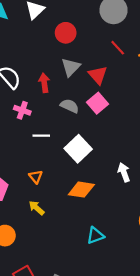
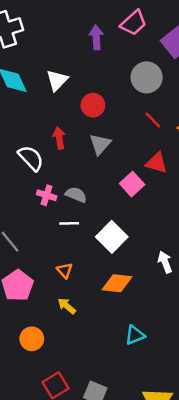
red triangle: (98, 75) -> (157, 163), moved, turned -30
red arrow: (44, 83) -> (59, 138), moved
gray semicircle: (70, 106) -> (76, 195), moved

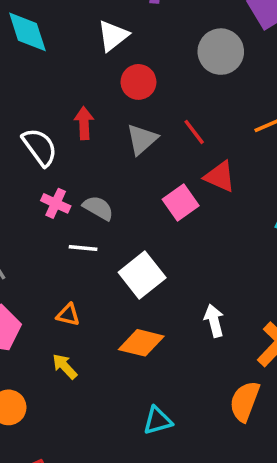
white triangle: (57, 80) -> (113, 36), moved
red line: (153, 120) -> (194, 132), moved
orange triangle: (65, 270) -> (68, 315), turned -42

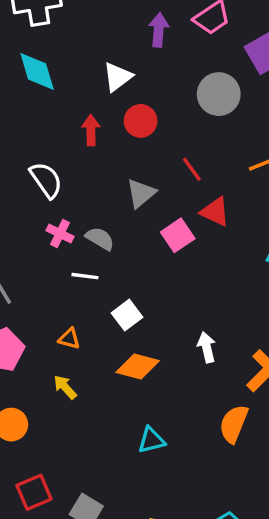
red arrow: (84, 123) -> (91, 130), moved
gray triangle: (142, 139) -> (141, 193), moved
white square: (142, 275) -> (127, 315), moved, size x0.7

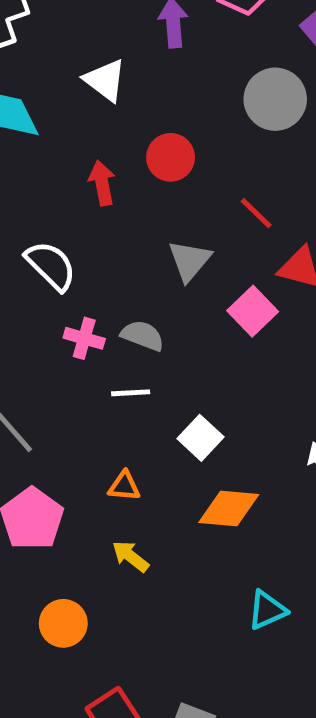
white triangle: (117, 77) -> (105, 80), moved, turned -36

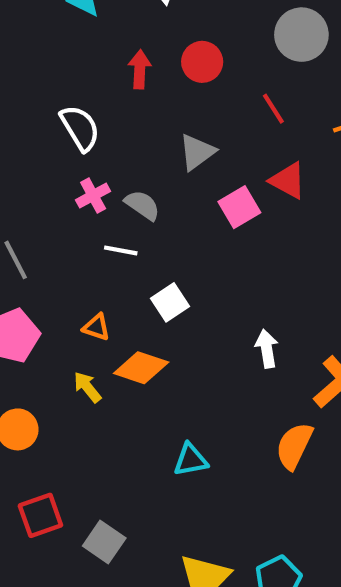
red line: (256, 213) -> (273, 109), moved
pink cross: (84, 338) -> (93, 196), turned 32
orange diamond: (229, 509) -> (141, 368), moved

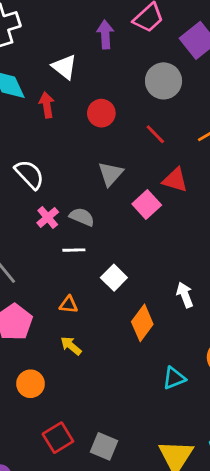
red arrow: (140, 69) -> (47, 105), moved
orange diamond: (141, 368) -> (142, 323), moved, turned -60
cyan triangle: (191, 460) -> (174, 378), moved

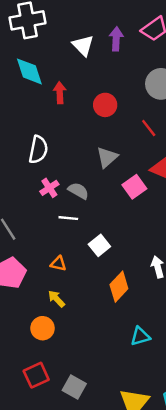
white triangle: (64, 67) -> (83, 45), moved
white semicircle: (29, 174) -> (38, 150), turned 48
orange circle: (31, 384) -> (43, 328), moved

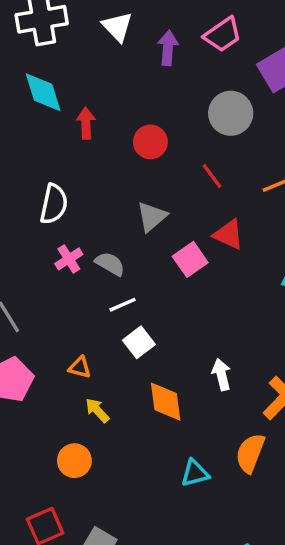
white triangle: (83, 45) -> (117, 27), moved
white line: (68, 218) -> (123, 305), moved, turned -30
orange diamond: (119, 287) -> (166, 402), turned -52
yellow arrow: (56, 299) -> (97, 410), moved
orange circle: (43, 328) -> (74, 461), moved

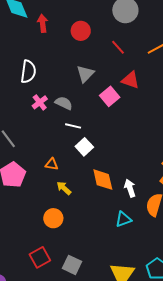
white line: (123, 305) -> (73, 126), turned 42
white arrow: (221, 375) -> (130, 188), moved

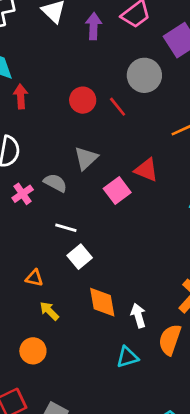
red arrow: (43, 23) -> (21, 96), moved
red line: (118, 47) -> (118, 107), moved
gray semicircle: (64, 103) -> (55, 183), moved

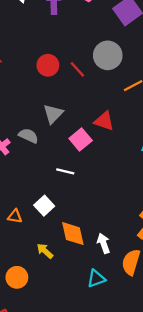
gray circle: (144, 75) -> (108, 55), moved
white line: (66, 228) -> (65, 171), moved
white square: (80, 257) -> (44, 206), moved
yellow arrow: (49, 311) -> (45, 251), moved

